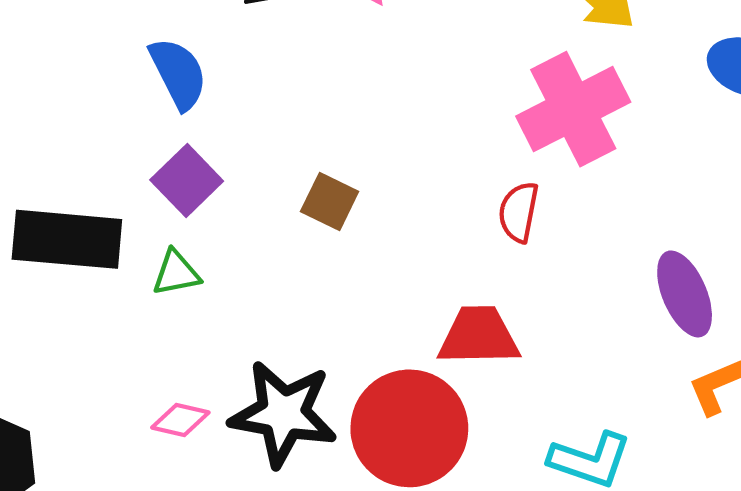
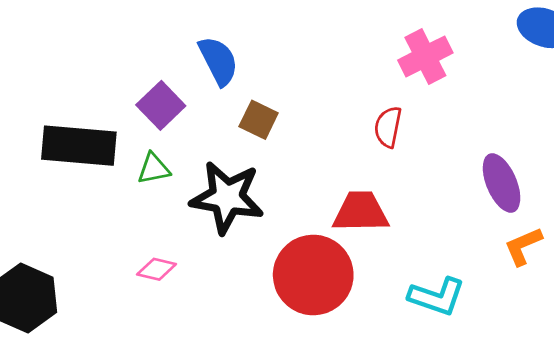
blue semicircle: (178, 73) -> (218, 61), moved
pink cross: (573, 109) -> (425, 57), size x0.7
black star: (283, 414) -> (227, 197), moved

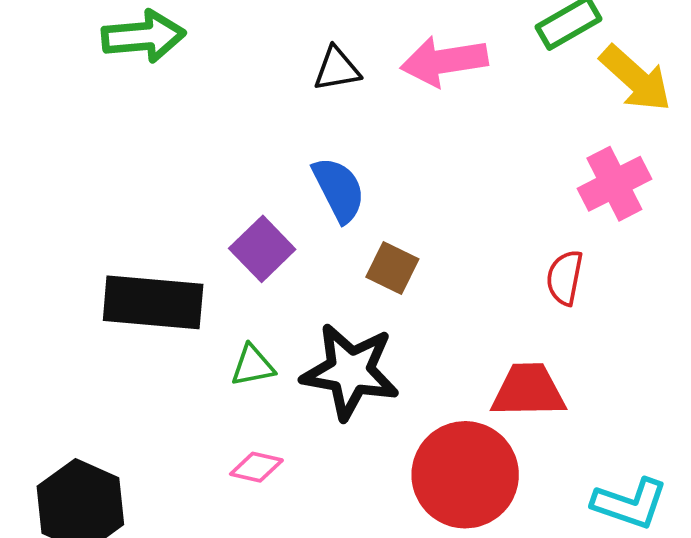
green triangle: (154, 169) -> (253, 366), moved

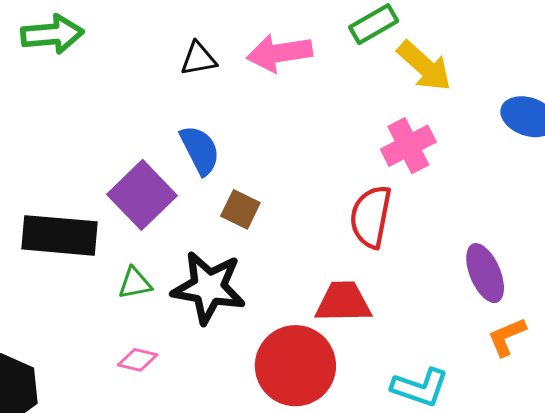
purple square: (262, 249) -> (142, 195), size x1.4
red semicircle: (565, 278) -> (371, 217), size x1.5

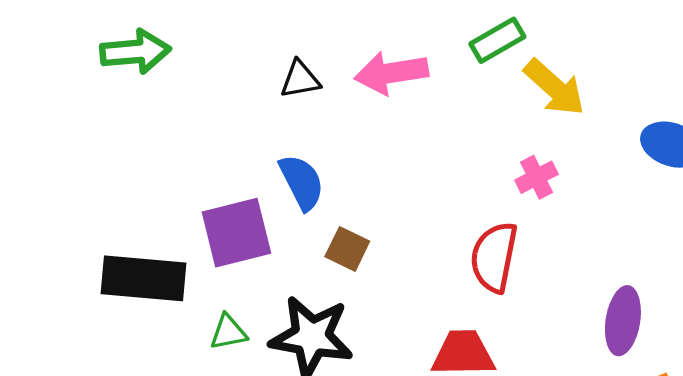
pink cross: (408, 146) -> (536, 177), size x0.7
purple square: (142, 195) -> (236, 233), turned 30
purple ellipse: (485, 273) -> (623, 321), turned 32

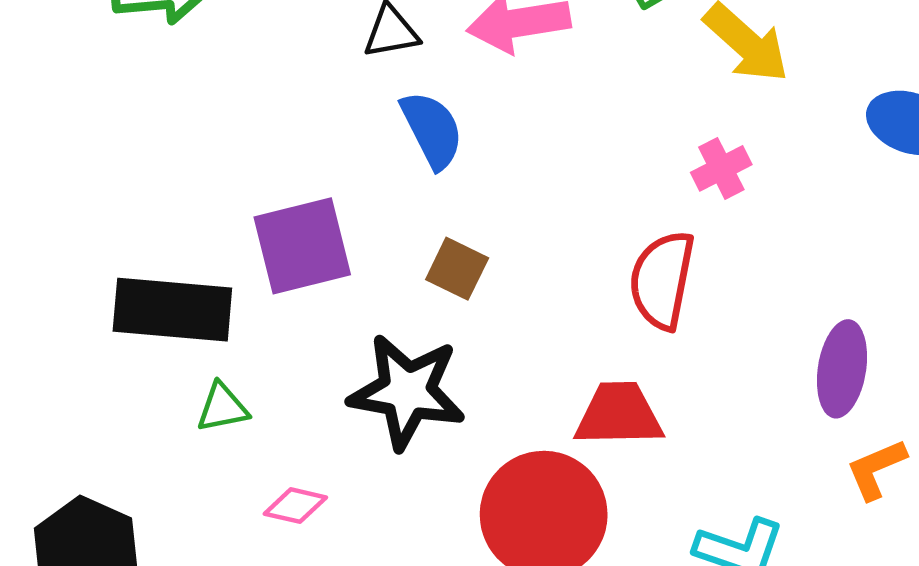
blue semicircle: (302, 182) -> (432, 130), moved
green triangle: (228, 332) -> (223, 408), moved

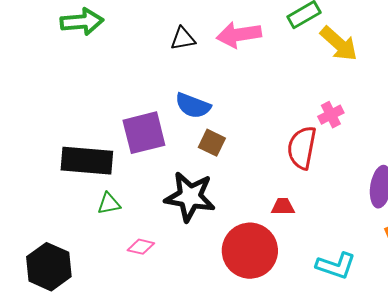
blue semicircle: (432, 130) -> (193, 106), moved, turned 138
pink cross: (721, 168) -> (331, 115), moved
red trapezoid: (619, 414) -> (283, 207), size x0.6

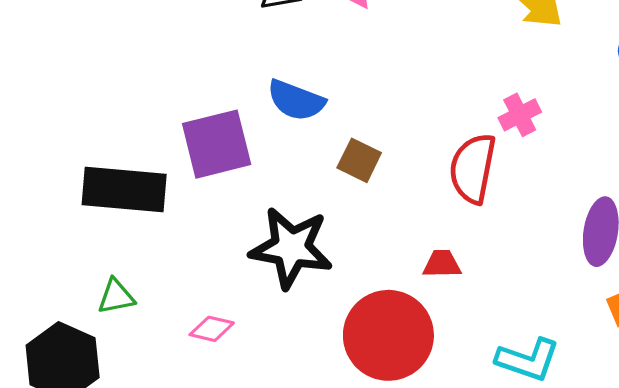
brown square: (212, 143) -> (359, 160), moved
green triangle: (109, 204) -> (116, 296), moved

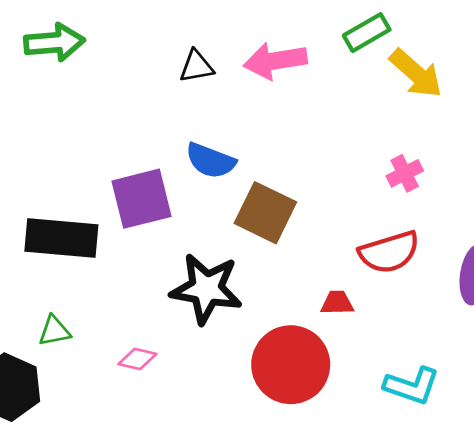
brown square: (359, 160) -> (265, 213), size x1.6
red semicircle: (473, 168) -> (389, 252), moved, turned -118

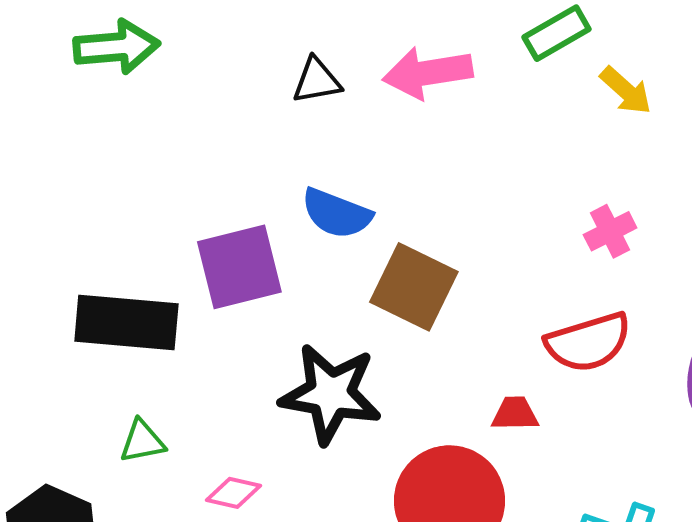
yellow arrow: (416, 73) -> (626, 91), size x0.7
green triangle: (54, 331) -> (142, 441), moved

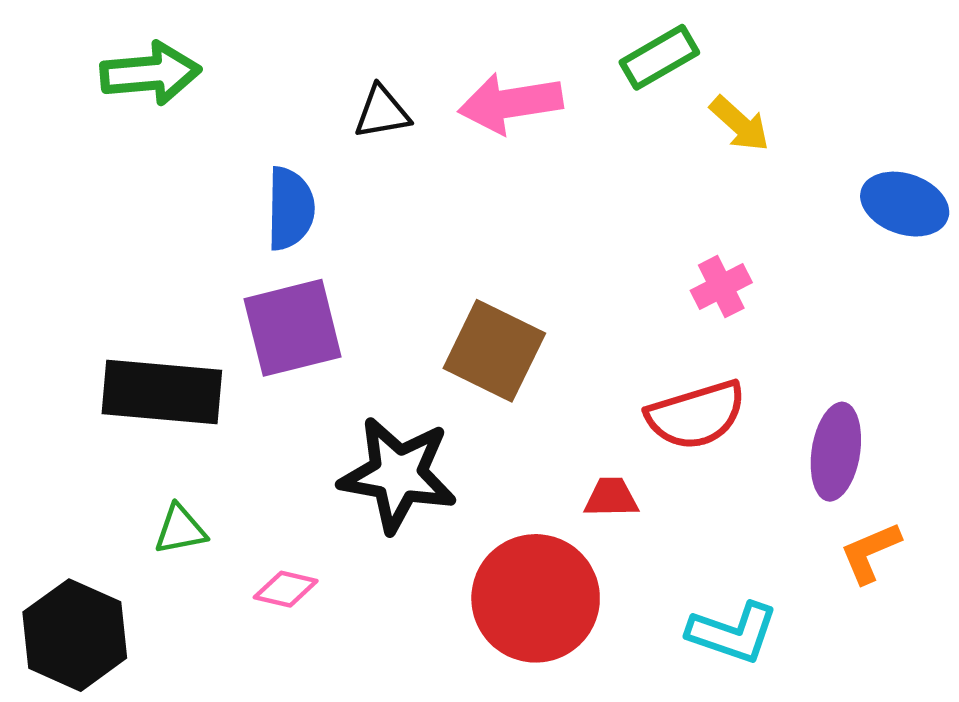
blue semicircle: (337, 213) -> (290, 209), moved, turned -110

